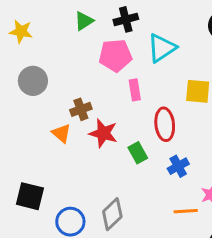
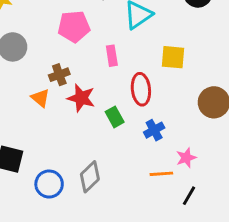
pink pentagon: (115, 55) -> (74, 27), moved

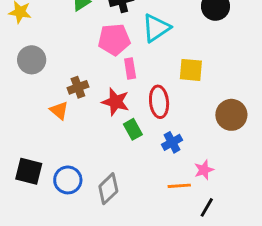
pink pentagon: (74, 27) -> (114, 40), moved
red star: (81, 98) -> (116, 102), moved
blue circle: (49, 184) -> (68, 180), moved

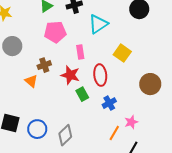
pink pentagon: (114, 40) -> (55, 32), moved
yellow square: (191, 70) -> (122, 53), turned 30
orange line: (179, 186) -> (114, 133), turned -56

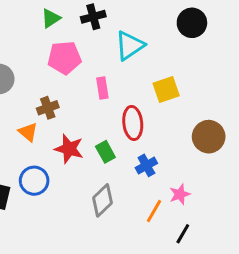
yellow square: (122, 53) -> (166, 90), turned 36
red star: (70, 75) -> (69, 149), moved
blue circle: (37, 129) -> (34, 181), moved
gray diamond: (65, 135) -> (102, 200), moved

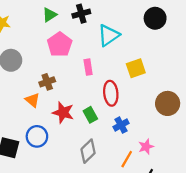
pink pentagon: (64, 58) -> (60, 44), turned -30

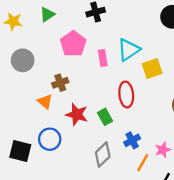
green triangle: (49, 15) -> (47, 14), moved
cyan triangle: (109, 35) -> (129, 50), moved
pink rectangle: (88, 67) -> (103, 58), moved
blue cross: (121, 125) -> (132, 140), moved

